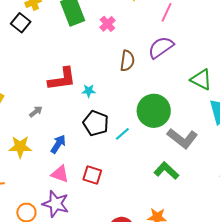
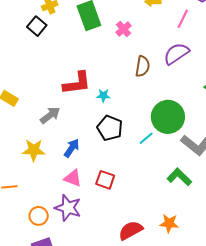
gray arrow: (36, 112) -> (50, 115), size x1.5
cyan line: (122, 134) -> (146, 138), moved

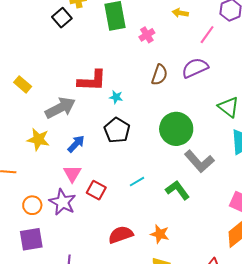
gray arrow: (50, 115) -> (60, 108), size x1.4
cyan line: (146, 138) -> (137, 182), moved
pink triangle: (73, 178) -> (72, 174), turned 30
red square: (105, 180) -> (96, 190), moved

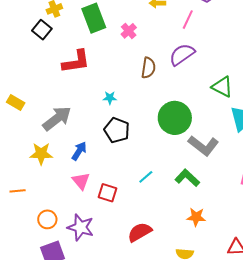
red L-shape: (92, 81) -> (76, 62), moved
purple star: (63, 202) -> (81, 227), moved
orange star: (160, 234) -> (196, 217), moved

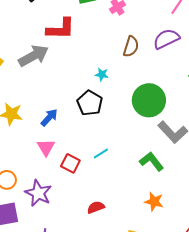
cyan star: (110, 98) -> (102, 74), moved
gray arrow: (57, 118) -> (34, 56), moved
cyan line: (146, 177) -> (101, 153), moved
red semicircle: (140, 232) -> (96, 207), size x0.7

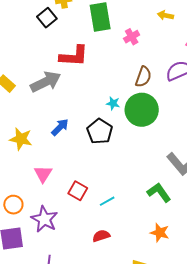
green circle: (149, 100) -> (142, 110), moved
blue arrow: (49, 117) -> (60, 127), moved
pink triangle: (46, 147) -> (43, 174), moved
cyan line: (101, 153) -> (107, 201), moved

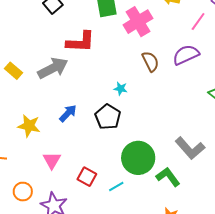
pink cross: (132, 37) -> (138, 22), size x1.8
brown semicircle: (143, 77) -> (150, 61), turned -45
green circle: (142, 110) -> (138, 158), moved

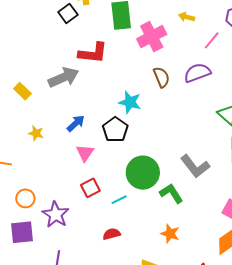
yellow rectangle: (14, 71) -> (22, 91), moved
cyan star: (121, 89) -> (130, 102), size x1.6
yellow star: (29, 126) -> (36, 133), size x0.7
pink triangle: (52, 160) -> (85, 153), moved
red square: (87, 177) -> (90, 188), turned 30

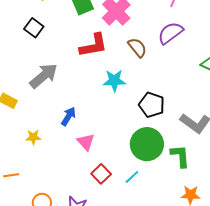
black square: (68, 13) -> (34, 28), moved
red L-shape: (93, 53) -> (93, 45), moved
black pentagon: (115, 130) -> (152, 105), moved
green L-shape: (171, 193) -> (180, 156), turned 45

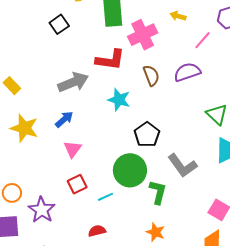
gray arrow: (44, 76) -> (73, 82), moved
yellow star: (33, 137) -> (24, 128), size x1.8

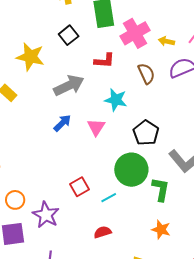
yellow arrow: (178, 16) -> (166, 41), moved
black square: (59, 24) -> (69, 35), moved
red L-shape: (110, 60) -> (104, 61), size x0.7
yellow star: (24, 128) -> (30, 57), moved
pink triangle: (73, 149) -> (96, 127), moved

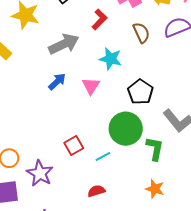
red L-shape: (104, 61) -> (99, 19), turned -50

